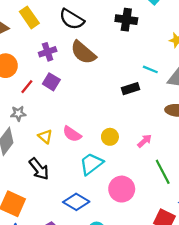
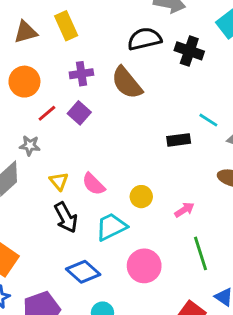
black semicircle: (72, 19) -> (144, 39), moved, turned 125
black arrow: (39, 169) -> (66, 218), moved

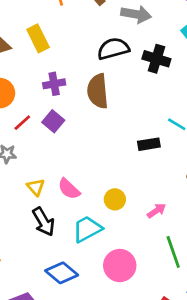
brown semicircle: (127, 83) -> (98, 91), turned 36

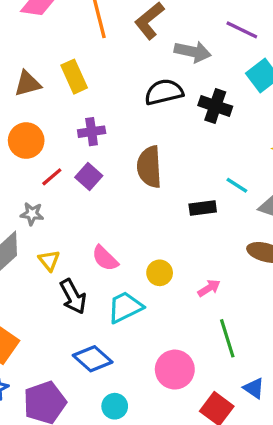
brown semicircle: (98, 91) -> (149, 167), moved
yellow triangle: (36, 187) -> (49, 260), moved
pink circle: (120, 266) -> (175, 370), moved

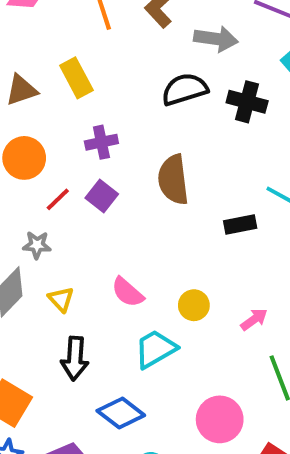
black arrow: (73, 297) -> (75, 358), moved, turned 36

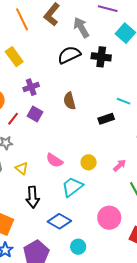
gray arrow: (216, 39) -> (81, 27), turned -120
brown semicircle: (173, 180) -> (70, 101), size x0.7

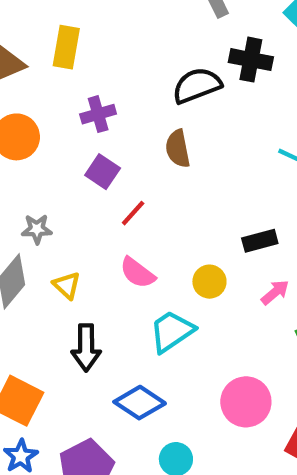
black semicircle: (69, 55) -> (197, 85), moved
yellow rectangle: (14, 57) -> (66, 47), turned 42
red line: (13, 119) -> (133, 213), moved
black rectangle: (106, 119) -> (260, 241), moved

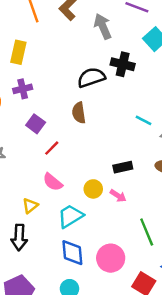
purple cross: (98, 114) -> (23, 89), moved
yellow triangle: (67, 285) -> (30, 206), moved, turned 35
pink arrow: (275, 292) -> (118, 196), moved, turned 70
black arrow: (86, 348) -> (19, 237), moved
blue diamond: (140, 403) -> (72, 253), moved, turned 48

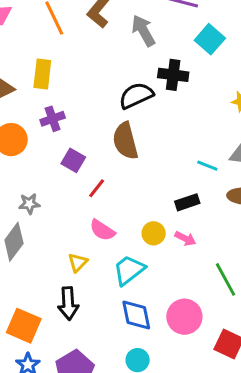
brown semicircle: (79, 113) -> (125, 141), size x1.4
cyan line: (144, 120) -> (207, 166), moved

